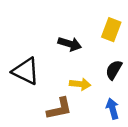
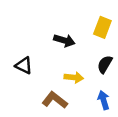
black triangle: (26, 71) -> (24, 66), size x0.7
brown L-shape: (59, 109) -> (55, 100), turned -130

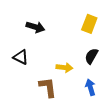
black arrow: (64, 40) -> (35, 27), moved
brown L-shape: (55, 100) -> (48, 87), turned 45

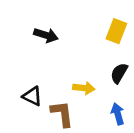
black triangle: (21, 57) -> (32, 96), moved

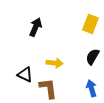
black arrow: (46, 35) -> (36, 27), turned -84
yellow arrow: (84, 88) -> (55, 63), moved

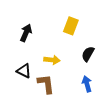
yellow rectangle: (90, 24) -> (71, 26), moved
black arrow: (36, 27) -> (26, 33), moved

